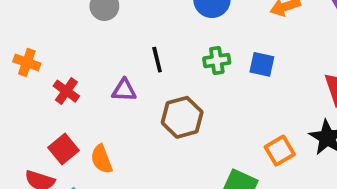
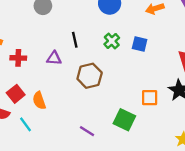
green cross: (217, 61) -> (112, 41), turned -35
red cross: (66, 91) -> (18, 58), turned -35
orange square: (280, 151) -> (150, 98), turned 30

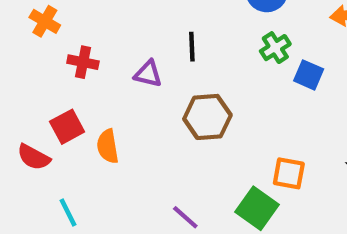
green cross: (112, 41) -> (275, 48), moved
orange square: (150, 98) -> (289, 173), moved
cyan line: (26, 124) -> (68, 212), moved

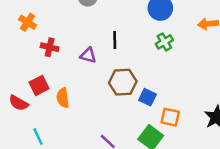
blue square: (309, 75) -> (147, 97), moved

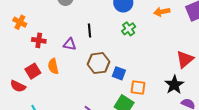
orange semicircle: (63, 98) -> (53, 66), moved

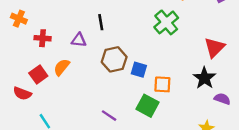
green cross: (129, 29) -> (166, 22), moved, size x1.5
orange semicircle: (53, 66) -> (62, 67), turned 56

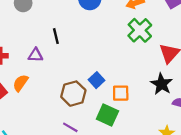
green cross: (166, 22) -> (140, 30), moved
brown hexagon: (114, 59) -> (73, 94), moved
blue square: (139, 70) -> (96, 80), turned 35

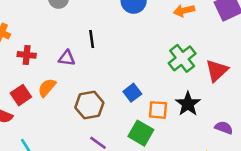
green cross: (140, 30) -> (182, 58), moved
black star: (161, 84) -> (188, 104), moved
brown hexagon: (73, 94) -> (89, 105), moved

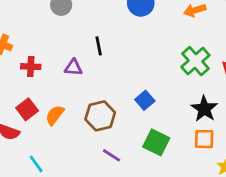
orange semicircle: (47, 88) -> (55, 115), moved
orange square: (158, 110) -> (204, 139), moved

